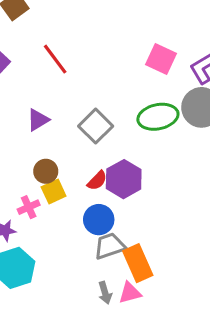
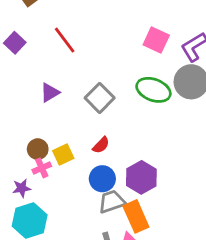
green ellipse: (158, 117) -> (153, 90), turned 32
brown circle: (46, 171) -> (38, 149), moved
purple hexagon: (124, 179) -> (141, 177), moved

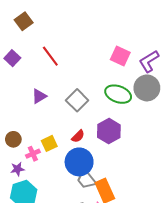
brown circle: (38, 149) -> (13, 139), moved
purple hexagon: (141, 177) -> (109, 131), moved
blue circle: (102, 179) -> (79, 162), size x1.4
gray trapezoid: (112, 202) -> (86, 179), turned -110

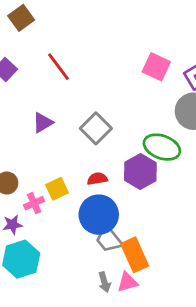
green ellipse: (118, 94) -> (162, 147), moved
red semicircle: (78, 136) -> (97, 179), turned -144

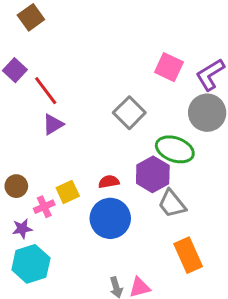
red line: (58, 67) -> (46, 91), moved
gray square: (96, 128) -> (129, 113), moved
gray trapezoid: (109, 239) -> (172, 204), moved
orange rectangle: (135, 255) -> (188, 255), moved

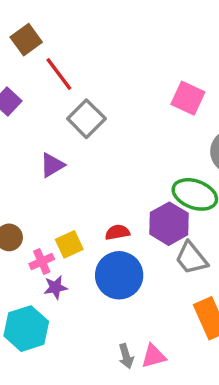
red line: (46, 91) -> (59, 74), moved
gray square: (129, 113) -> (86, 119), moved
purple star: (22, 229) -> (55, 287), moved

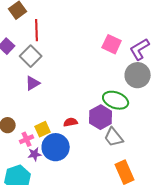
red line: (59, 74) -> (37, 30), turned 35
gray square: (86, 119) -> (31, 56), moved
blue circle: (119, 275) -> (56, 147), moved

